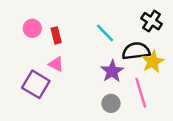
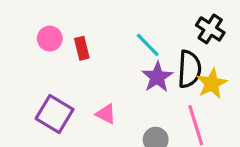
black semicircle: (136, 51) -> (189, 69), turned 100
pink triangle: (56, 64) -> (106, 114), moved
purple star: (112, 71) -> (157, 77), moved

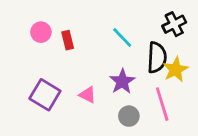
black cross: (210, 29) -> (174, 24), turned 30
purple star: (157, 77) -> (122, 81), moved

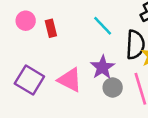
pink triangle: (88, 95) -> (70, 80), size x1.5
gray circle: (129, 116) -> (113, 88), moved

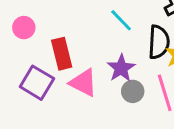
pink circle: (26, 21) -> (24, 28), moved
red rectangle: (51, 28) -> (62, 54), moved, size x1.5

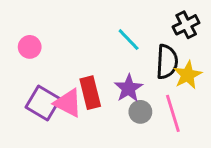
red rectangle: (62, 54) -> (90, 93), moved
pink triangle: (83, 83) -> (68, 103), moved

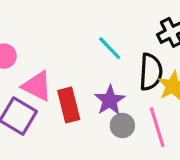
pink triangle: (68, 103) -> (37, 86), moved

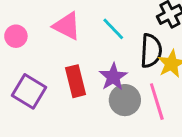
pink triangle: (37, 86) -> (67, 26), moved
gray circle: (122, 126) -> (125, 100), size x1.4

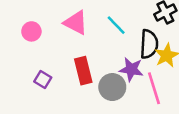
purple star: (113, 77) -> (131, 69), moved, turned -30
purple square: (29, 91) -> (43, 79), size x0.6
gray circle: (125, 100) -> (112, 87), moved

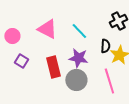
black semicircle: (149, 44) -> (105, 46), size x0.6
purple star: (131, 69) -> (78, 58), moved
purple square: (43, 79) -> (21, 61), moved

